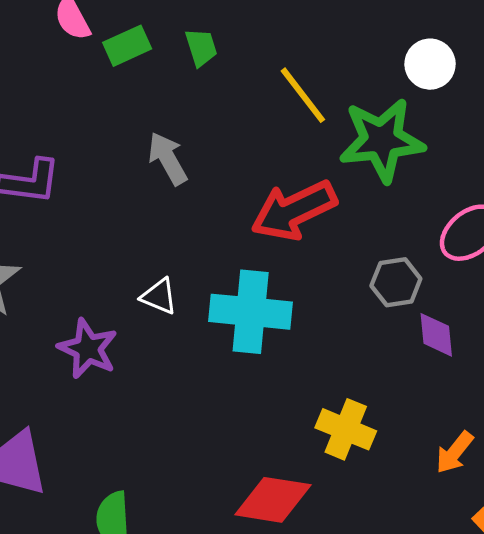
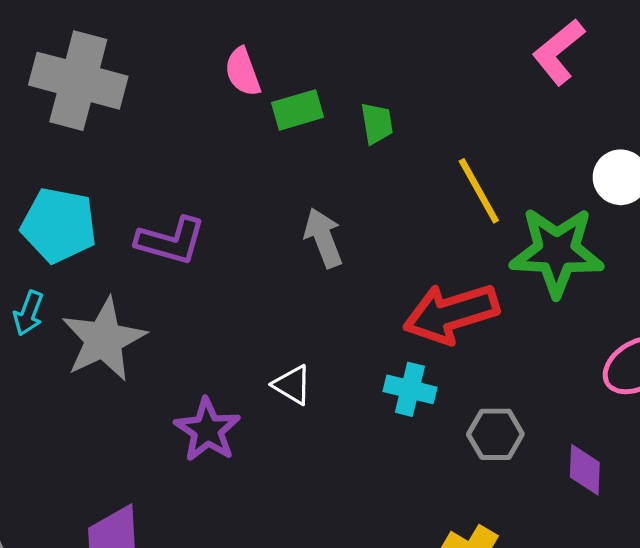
gray hexagon: (396, 282) -> (495, 434), moved
cyan cross: (251, 312) -> (410, 389), moved, size x0.6

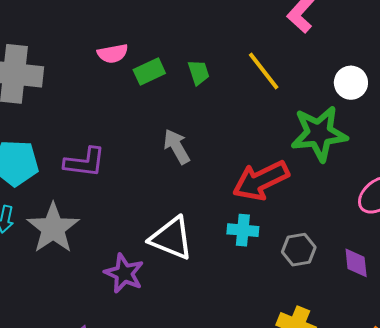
pink semicircle: (243, 72) -> (113, 54), turned -72
yellow line: (479, 191) -> (264, 71), moved
white triangle: (292, 385) -> (171, 238), size x1.8

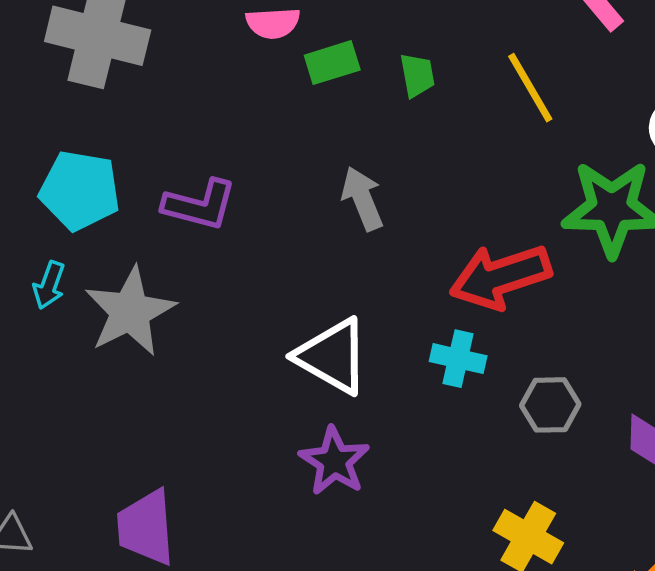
purple star: (124, 273) -> (334, 461), moved

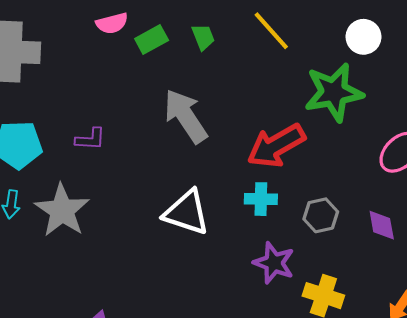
gray arrow: (362, 199) -> (186, 116), size x1.5
purple L-shape: (200, 205) -> (90, 139), size x0.7
purple star: (334, 461) -> (274, 263), moved

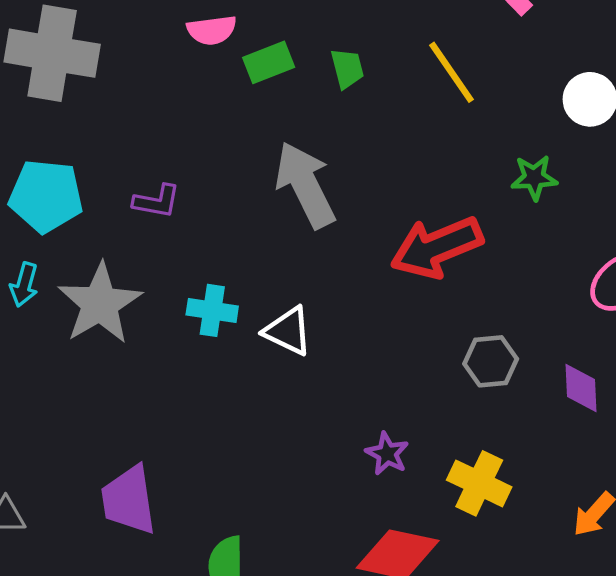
green star: (334, 92) -> (534, 178), size x0.5
cyan cross: (261, 199) -> (212, 310), moved
white triangle: (187, 213) -> (288, 331), size x0.7
purple star: (274, 263) -> (387, 454), moved, size x0.7

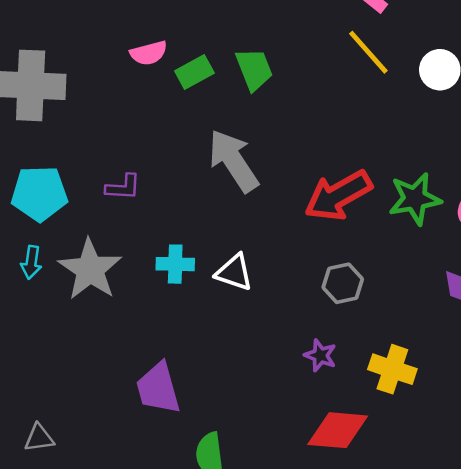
green trapezoid: (347, 68) -> (254, 69), size x1.4
yellow line: (451, 72) -> (368, 52), moved
green star: (534, 178) -> (415, 199), moved, size x1.5
gray hexagon: (491, 361) -> (343, 283), moved
purple trapezoid: (129, 500) -> (158, 388), moved

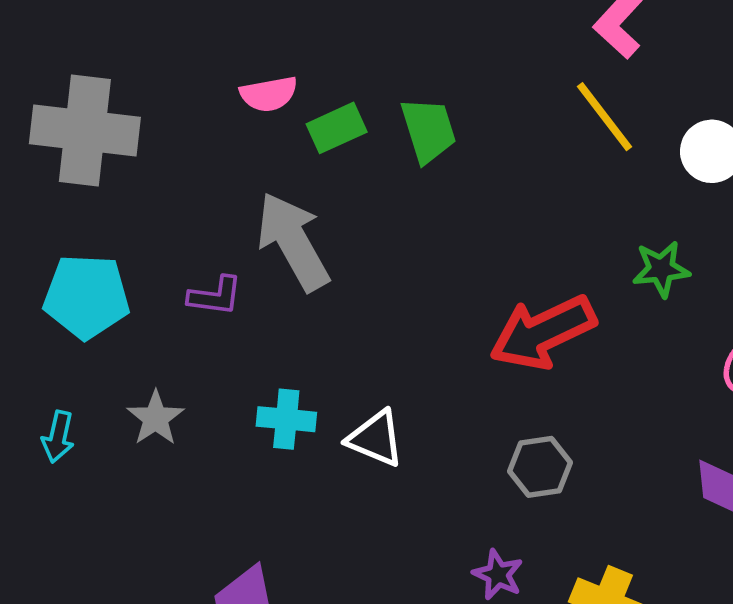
gray arrow: (234, 161) -> (293, 241), moved
green star: (415, 199) -> (661, 269), moved, size x0.7
cyan arrow: (31, 262) -> (58, 437), moved
gray star: (90, 269) -> (156, 418), size x0.6

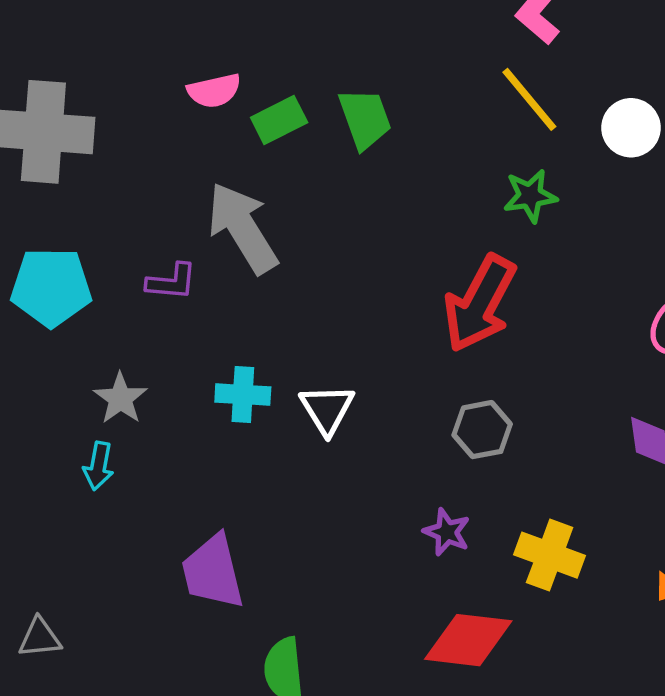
green star: (661, 269) -> (530, 196), moved
red arrow: (543, 332) -> (480, 303), turned -34
cyan arrow: (58, 437) -> (98, 466), moved
white triangle: (375, 438) -> (327, 409), turned 38

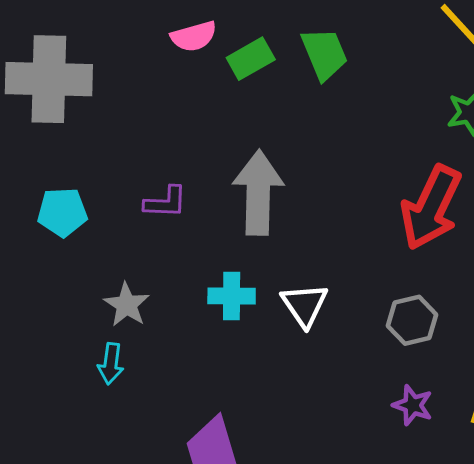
gray arrow: (243, 228) -> (258, 193), moved, turned 36
cyan pentagon: (51, 287) -> (62, 212), size x0.7
gray hexagon: (482, 430) -> (412, 320), moved

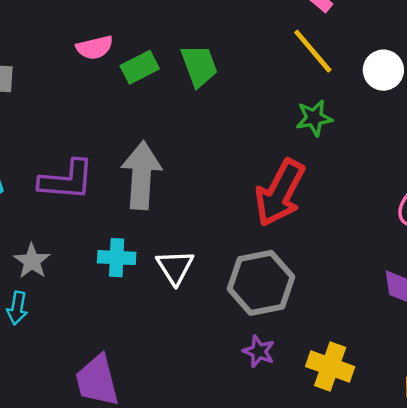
purple L-shape: (166, 202) -> (67, 180), size x1.6
gray hexagon: (412, 320) -> (261, 283), size x1.6

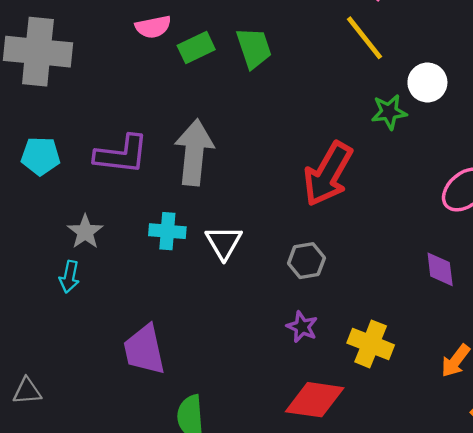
white circle: (383, 70) -> (427, 82), moved
green star: (314, 118) -> (389, 112), moved
gray hexagon: (261, 283) -> (306, 261), size x0.6

